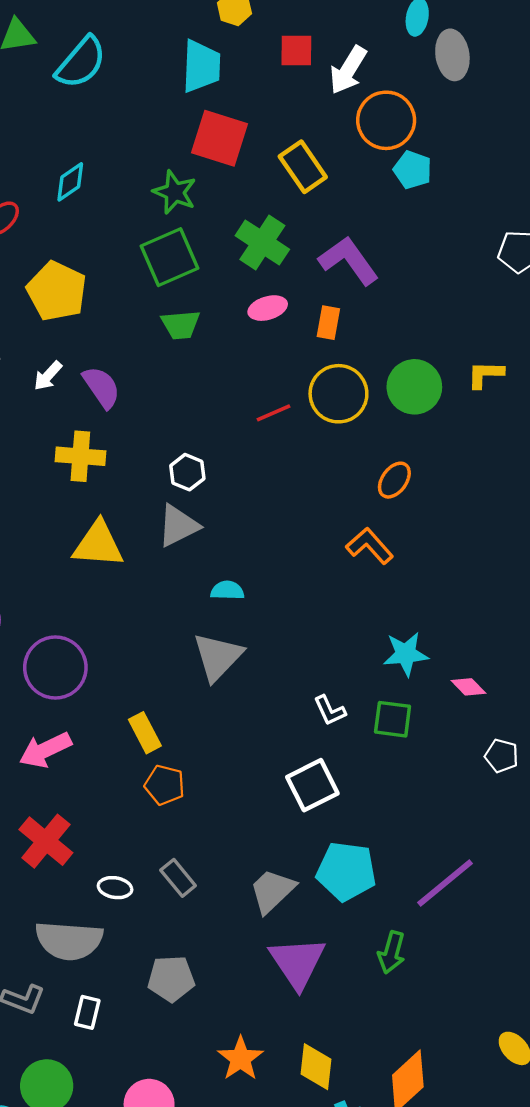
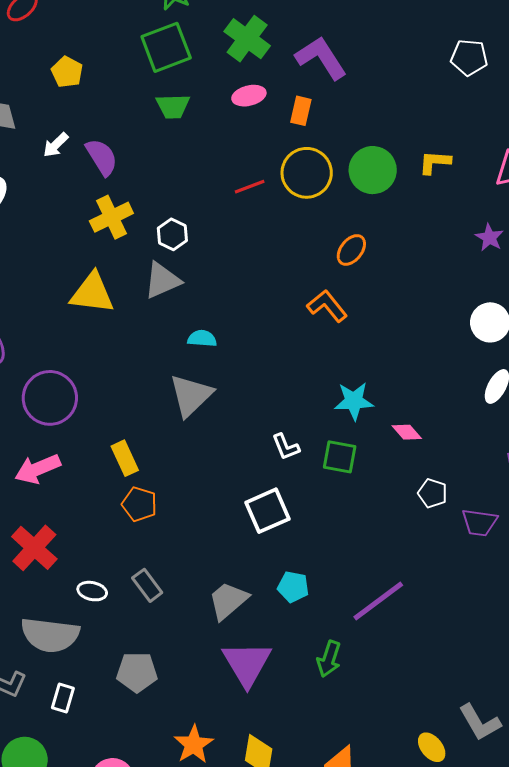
yellow pentagon: (57, 291) -> (67, 72), size x0.6
yellow cross: (80, 456) -> (111, 217), moved, turned -33
cyan pentagon: (346, 871) -> (293, 587), size x0.6

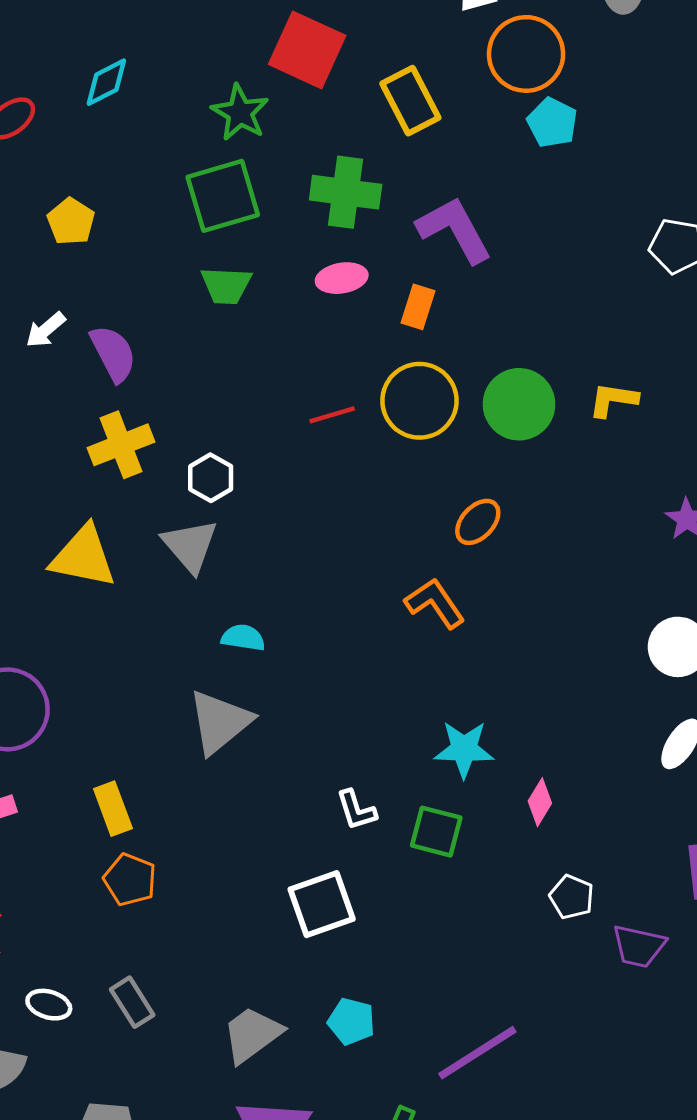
green cross: (247, 39) -> (346, 192), turned -33
gray triangle: (162, 280) -> (190, 546), turned -51
pink diamond: (407, 432) -> (540, 802), turned 68

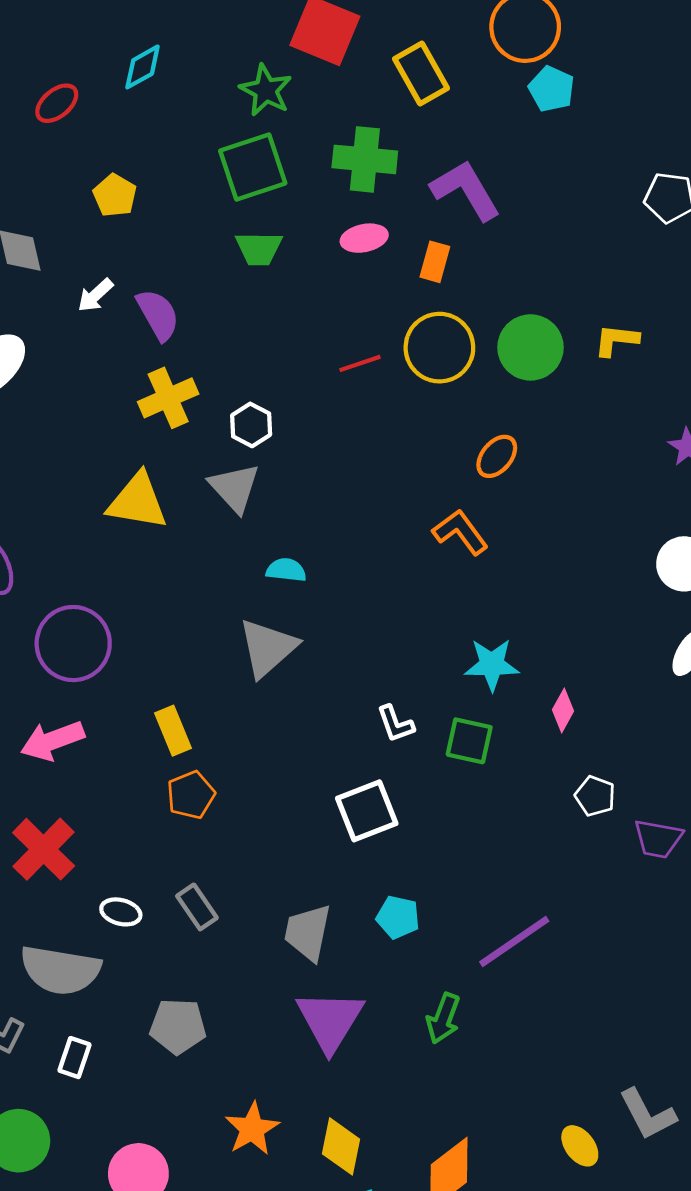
orange pentagon: (130, 880) -> (191, 795), turned 30
gray trapezoid: (252, 1035) -> (308, 933), turned -40

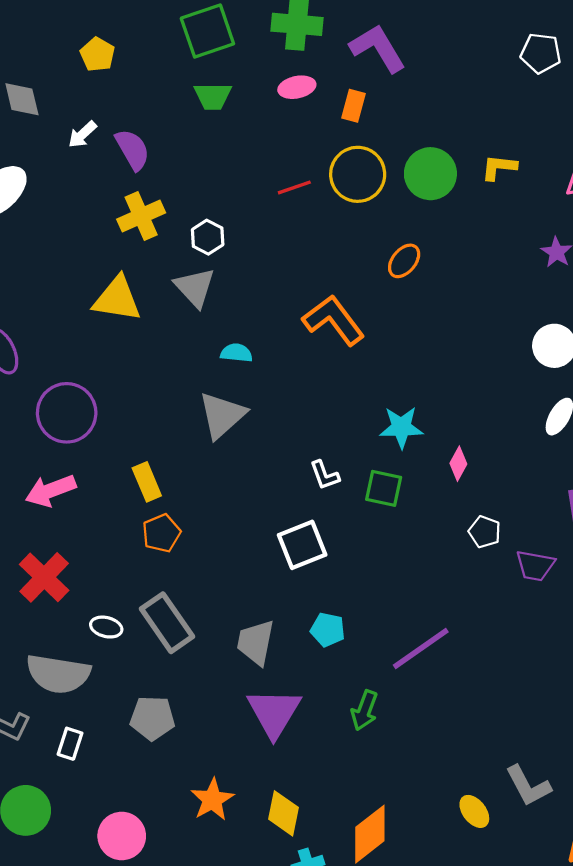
orange L-shape: (460, 532) -> (334, 320), moved, size x1.4
gray rectangle: (197, 907) -> (167, 623), size x1.6

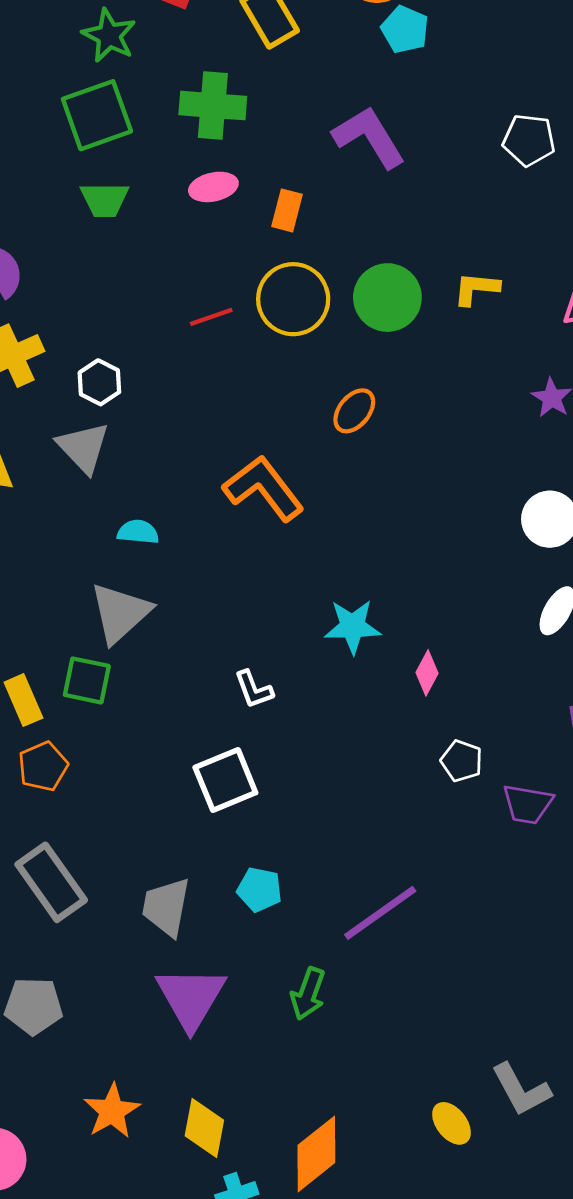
purple L-shape: (378, 48) -> (369, 137), moved
green square: (384, 488) -> (87, 680), moved

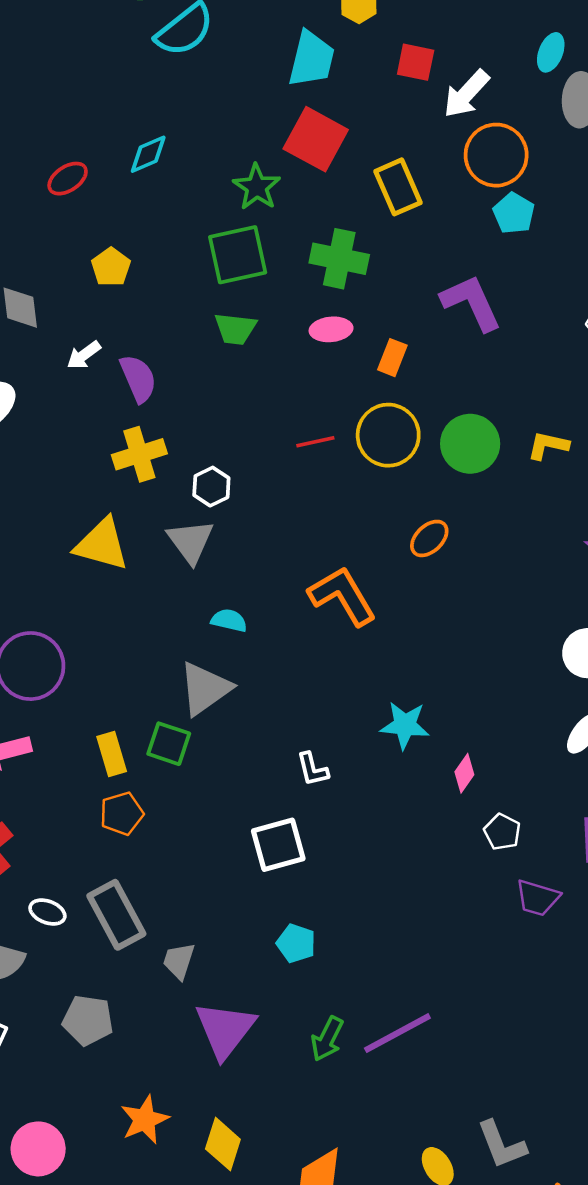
white pentagon: (462, 761) -> (502, 832), moved
gray trapezoid: (166, 907) -> (179, 961), moved, size x0.7
purple line: (380, 913) -> (397, 1033), moved

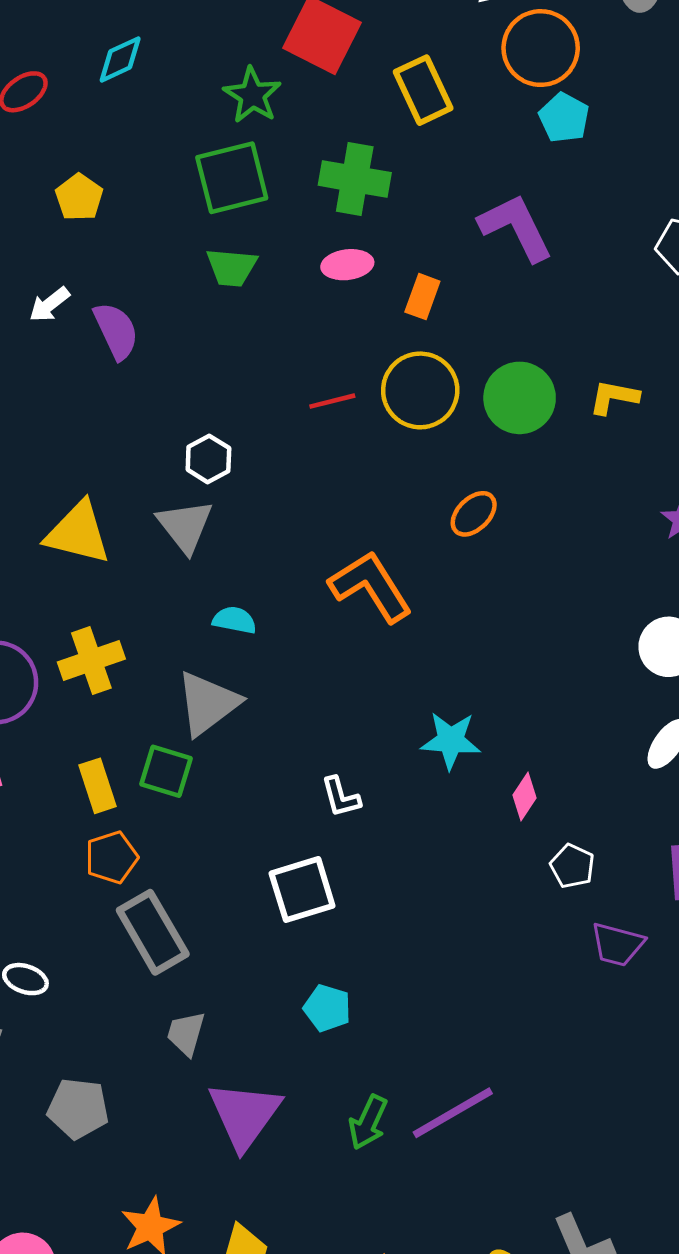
yellow cross: (139, 454) -> (91, 660), moved
gray rectangle: (116, 915) -> (153, 932), moved

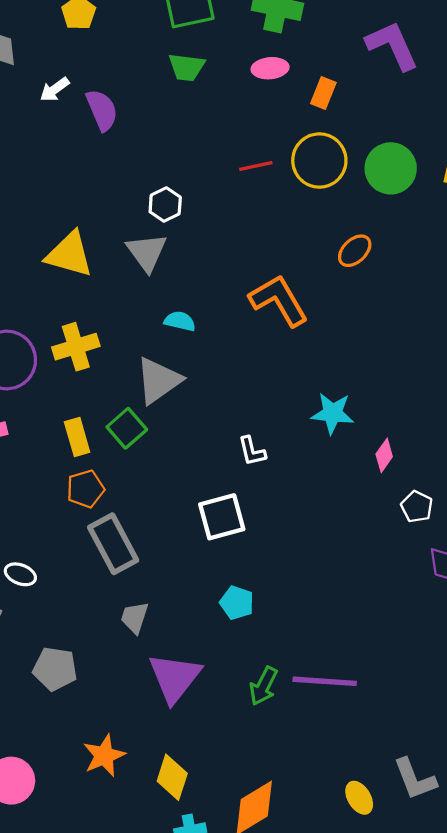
green square: (166, 771) -> (127, 428), turned 30
purple line: (453, 1113) -> (325, 681), turned 32

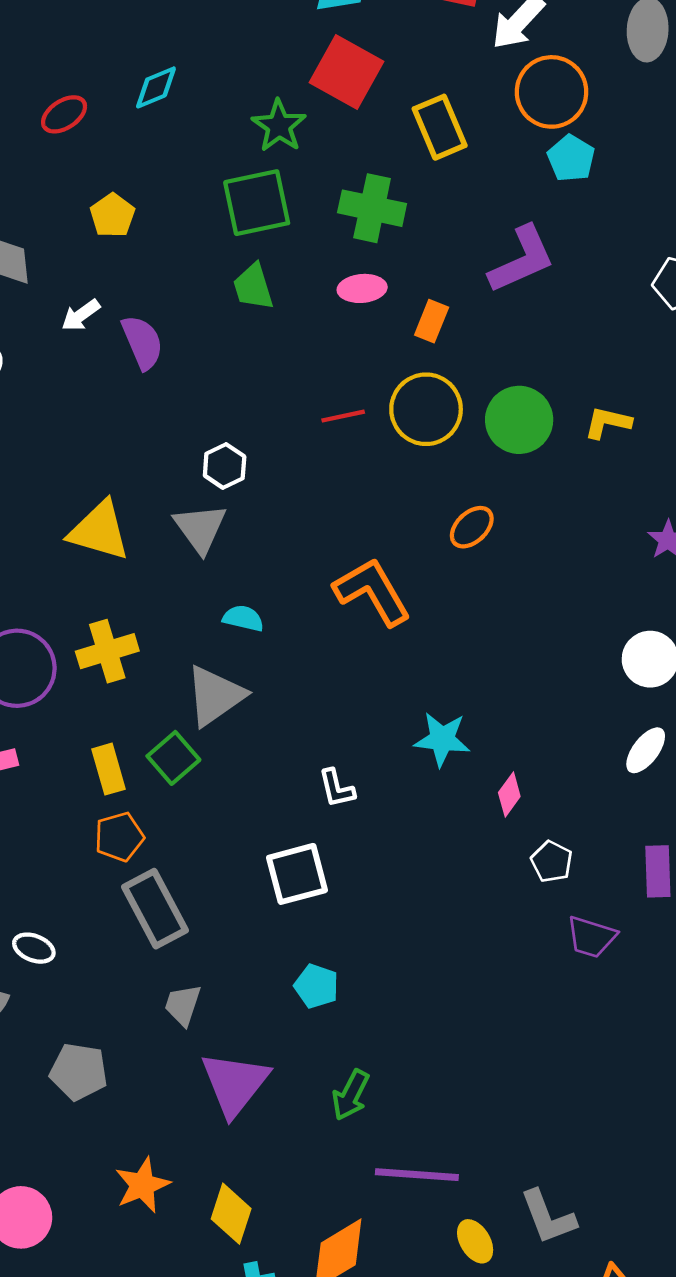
purple L-shape: (392, 46) -> (522, 259), turned 90
green trapezoid: (187, 67) -> (253, 287), turned 66
purple line: (325, 681) -> (417, 1175), moved

